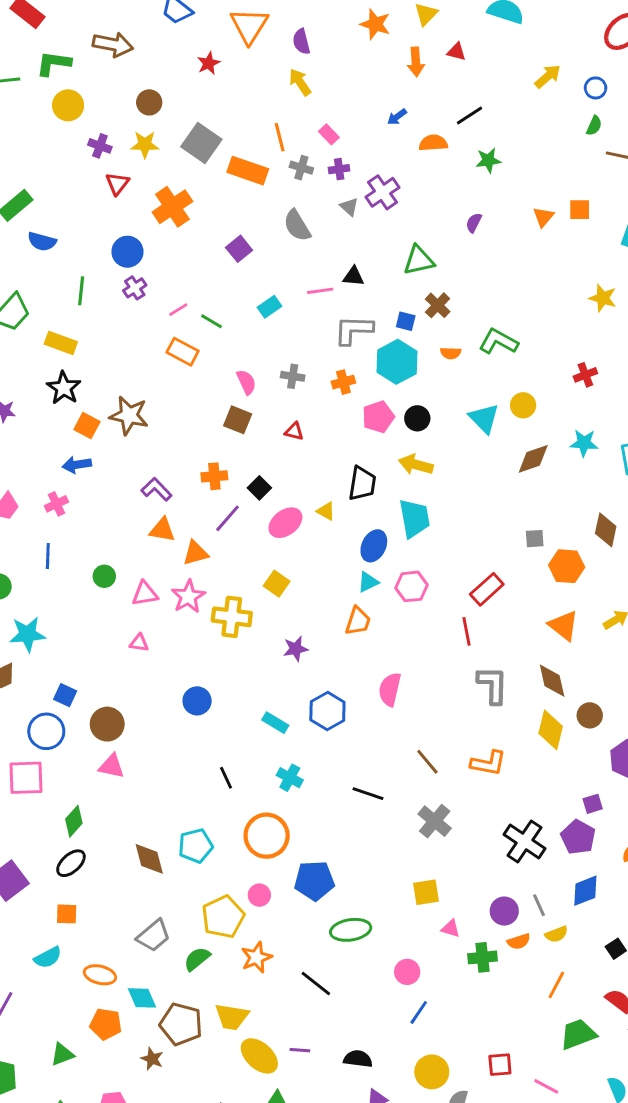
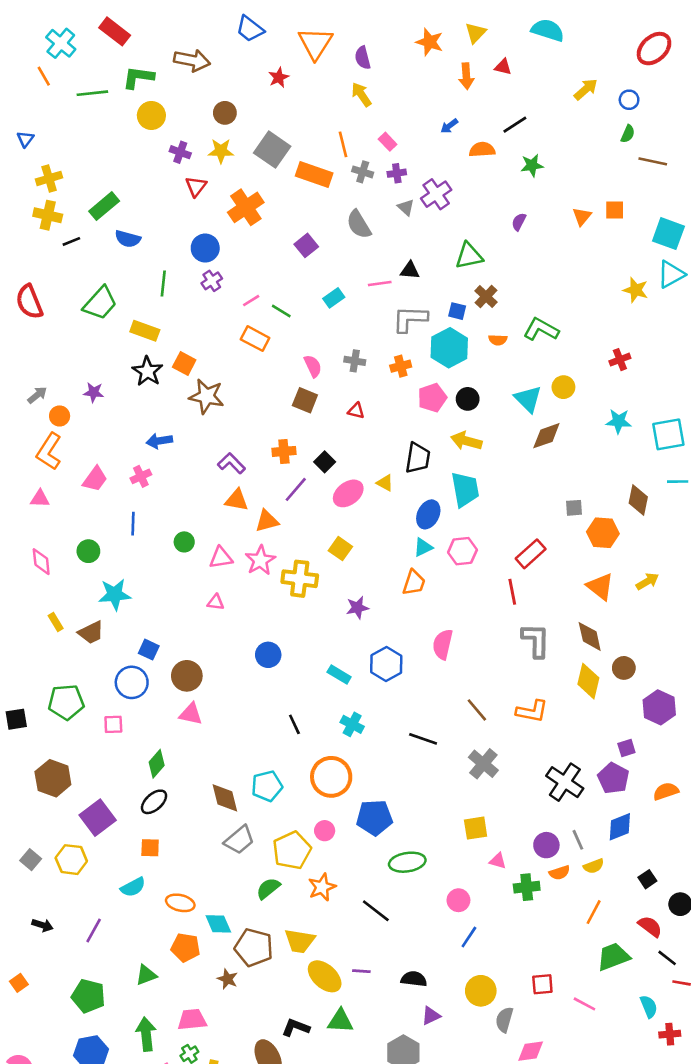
orange square: (87, 426) -> (184, 364), moved
brown diamond: (533, 459) -> (546, 436), moved
pink square: (26, 778) -> (113, 724), size x0.6
gray trapezoid: (154, 936) -> (239, 840), moved

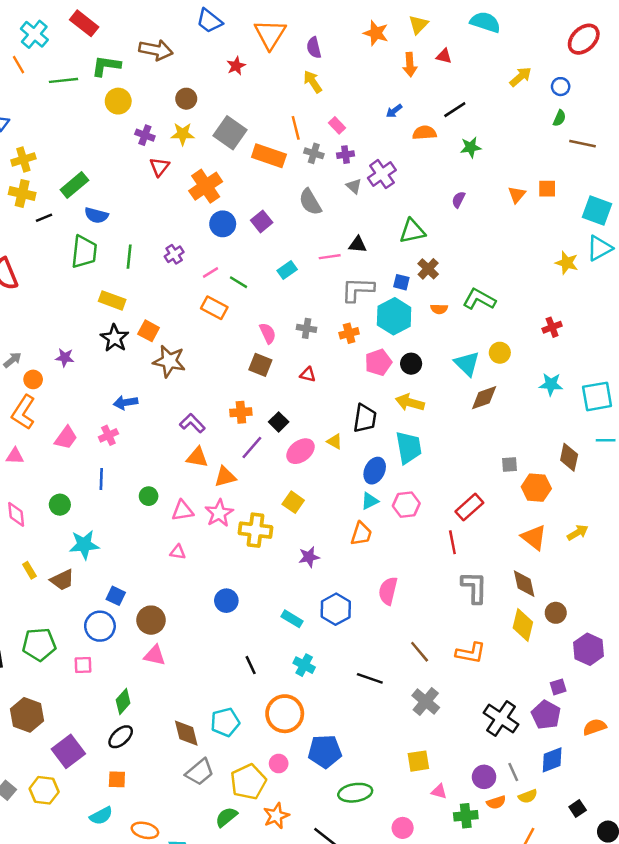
blue circle: (205, 248) -> (223, 224), moved
green trapezoid: (100, 303) -> (84, 252), moved, turned -36

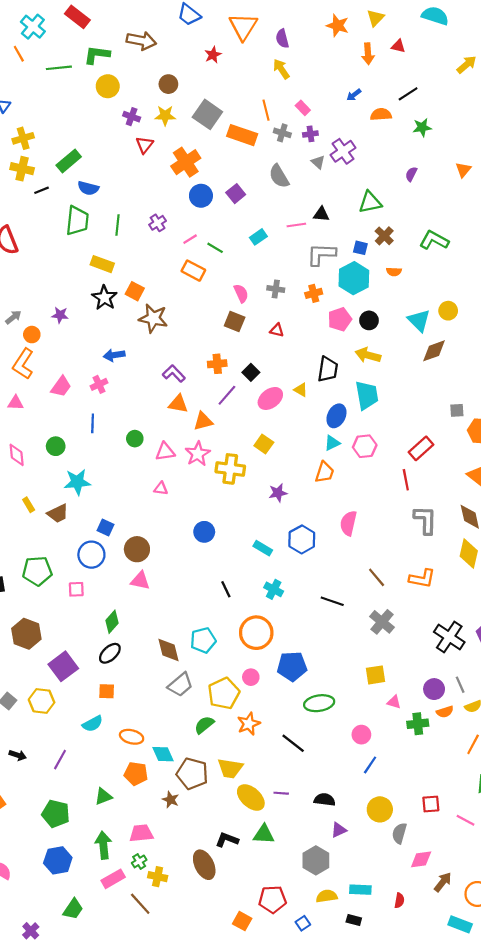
green L-shape: (479, 299) -> (434, 240), moved

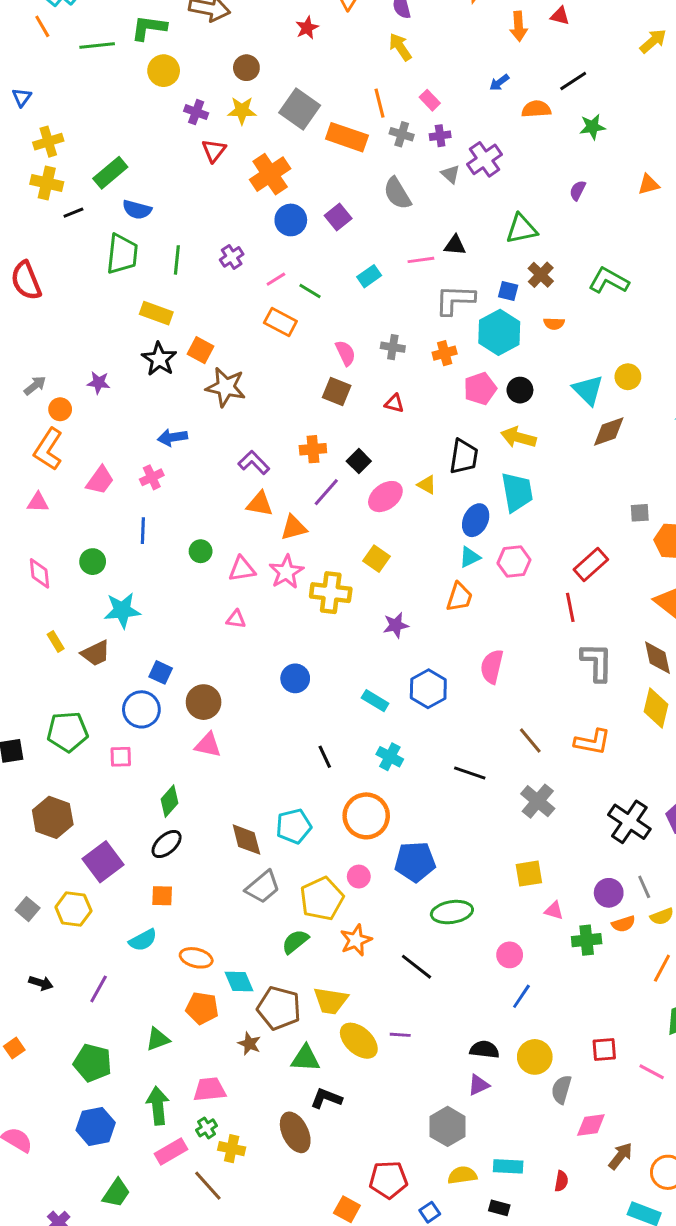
orange triangle: (463, 170) -> (649, 185), turned 35
black semicircle: (325, 800) -> (484, 1050), moved
green triangle: (264, 834) -> (306, 1058), moved

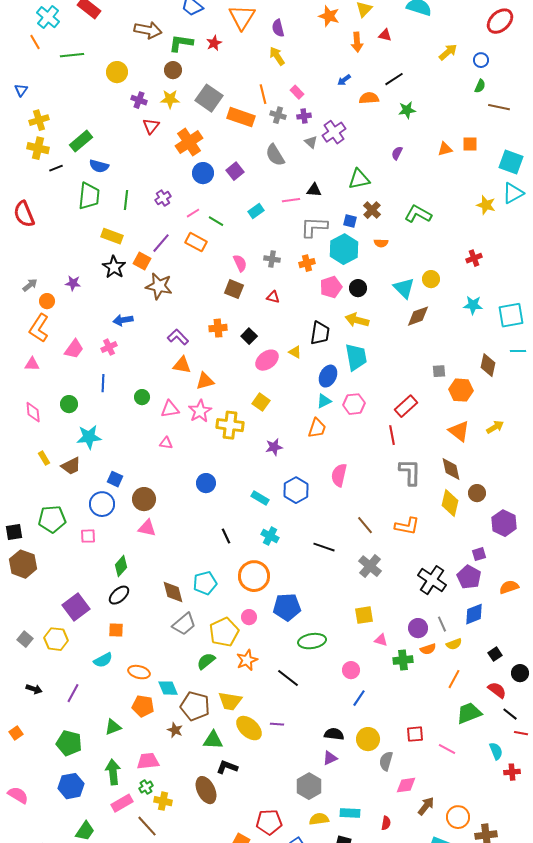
green L-shape: (149, 28) -> (181, 43), moved
purple line: (326, 492) -> (161, 243), moved
brown hexagon: (53, 817) -> (23, 564), moved

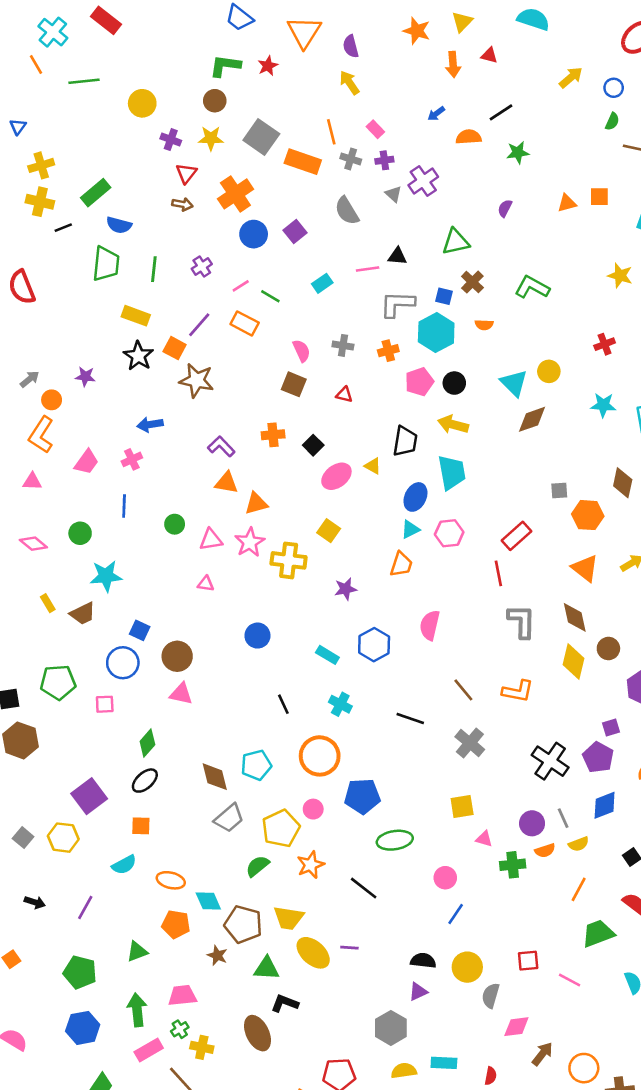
brown arrow: (148, 30) -> (182, 204), moved, size x0.6
pink diamond: (33, 412) -> (33, 544), turned -45

